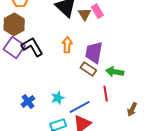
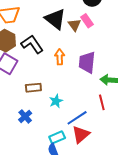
black L-shape: (32, 47) -> (32, 44), moved
brown rectangle: (88, 69) -> (33, 88), moved, turned -35
cyan star: (58, 98) -> (56, 101), moved

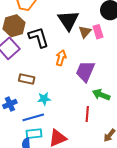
blue line: (77, 118) -> (33, 117), moved

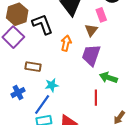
brown triangle: (85, 32) -> (91, 30), moved
blue line: (33, 117) -> (42, 104), turned -35

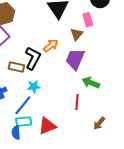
black L-shape: (42, 24) -> (33, 58), moved, turned 45
orange arrow: (66, 43) -> (51, 46), turned 35

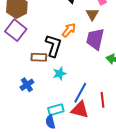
red line: (77, 102) -> (103, 100), moved
blue line: (23, 105) -> (80, 93), moved
red triangle: (47, 126) -> (80, 110), turned 48

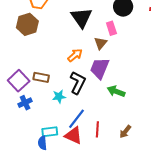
purple square: (16, 30) -> (19, 81), moved
black L-shape: (53, 46) -> (78, 83), moved

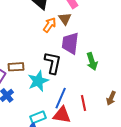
orange arrow: (75, 55) -> (50, 25), moved
green arrow: (116, 91) -> (92, 61), turned -114
cyan star: (59, 97) -> (38, 81), size x1.5

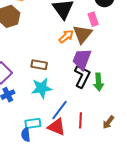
brown triangle: (65, 19) -> (83, 34), size x1.5
black L-shape: (53, 63) -> (82, 76), moved
brown rectangle: (16, 67) -> (39, 65), moved

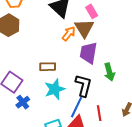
black L-shape: (82, 76) -> (84, 85), moved

